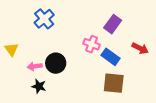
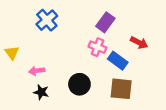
purple rectangle: (113, 24) -> (105, 22), moved
red arrow: (140, 48) -> (139, 43), moved
black circle: (56, 63) -> (79, 84), moved

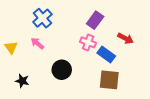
pink arrow: (37, 71) -> (37, 43), moved, turned 48
black circle: (79, 84) -> (62, 70), moved
black star: (41, 92) -> (22, 81), moved

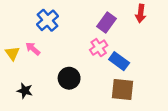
red arrow: (125, 38) -> (141, 13), moved, turned 70
pink cross: (88, 42) -> (99, 48), turned 35
pink arrow: (37, 43) -> (33, 49), moved

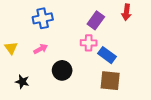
blue cross: (48, 20) -> (43, 18), turned 30
pink cross: (99, 48) -> (89, 43), turned 35
pink arrow: (33, 49) -> (41, 49), moved, turned 112

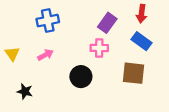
blue rectangle: (107, 55) -> (142, 41), moved
black circle: (62, 70) -> (81, 77), moved
brown square: (110, 81) -> (134, 73), moved

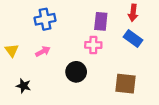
purple rectangle: (107, 23) -> (101, 21), turned -30
brown square: (134, 73) -> (126, 84), moved

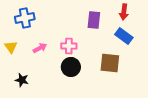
blue cross: (45, 19) -> (25, 18), moved
pink cross: (93, 45) -> (69, 46), moved
brown square: (126, 84) -> (110, 63), moved

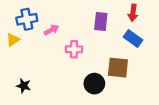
yellow triangle: (11, 47) -> (13, 40), moved, turned 32
pink arrow: (40, 48) -> (51, 30), moved
black circle: (71, 67) -> (94, 84), moved

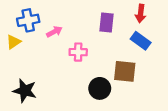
black star: (24, 86) -> (25, 91), size x1.5

